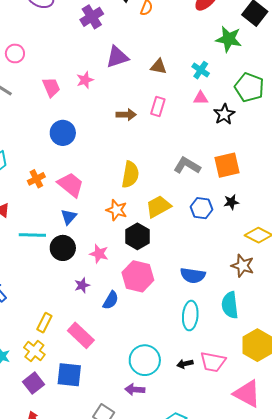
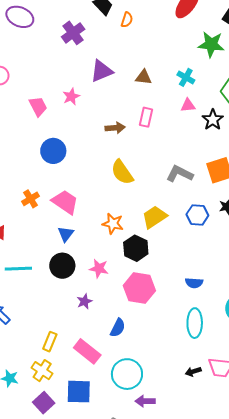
yellow semicircle: (130, 175) -> (122, 172), moved, turned 140
cyan line: (32, 235) -> (18, 269), moved
blue semicircle: (193, 275) -> (194, 283), size x0.7
blue semicircle: (111, 300) -> (118, 328), moved
cyan circle: (145, 360) -> (127, 374), moved

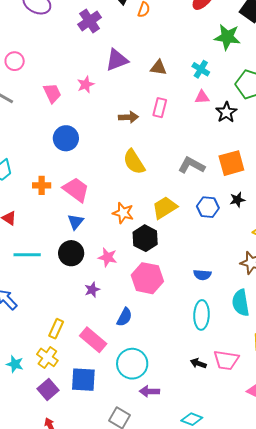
orange cross: (31, 199) -> (42, 185), turned 30
black arrow: (193, 372) -> (198, 363), turned 35

